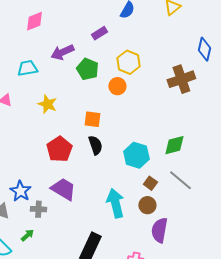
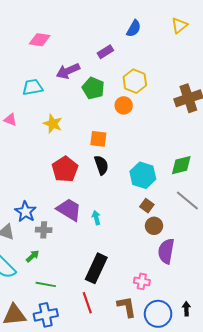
pink diamond: (34, 21) -> (40, 40), turned 30
brown square: (150, 183) -> (147, 206), moved
cyan arrow: (115, 203) -> (96, 218), moved, size x0.5

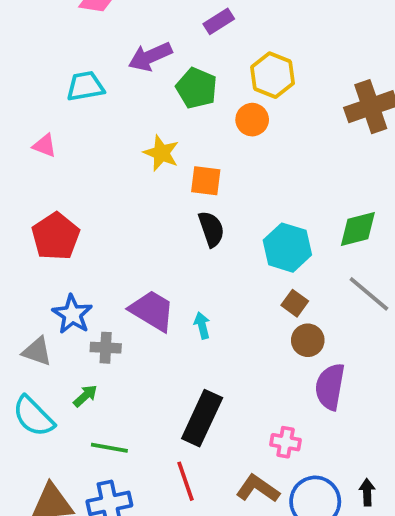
yellow star: (53, 124) -> (161, 153), moved
red pentagon: (65, 169) -> (56, 236), moved
brown L-shape: (127, 307) -> (258, 489), turned -45

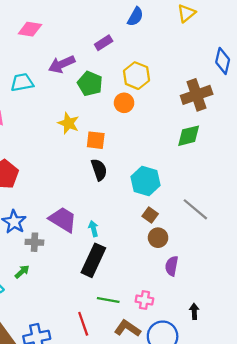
green diamond: (358, 229) -> (189, 136), moved
purple semicircle: (330, 387) -> (172, 266), size x0.7
black rectangle: (202, 418) -> (93, 260), moved
green line: (109, 448) -> (108, 300), moved
black arrow: (367, 492) -> (194, 311), moved

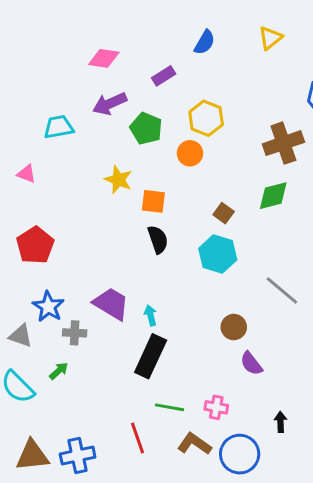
pink diamond: (30, 29) -> (104, 58), moved
brown square: (150, 215) -> (224, 213), moved
purple semicircle: (172, 266) -> (251, 364), turned -48

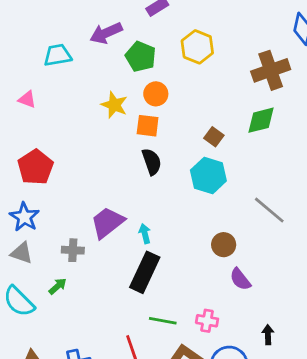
orange circle: (190, 153) -> (156, 94), moved
purple trapezoid: (111, 304) -> (107, 223), turned -69
blue star: (48, 307) -> (24, 217), moved

